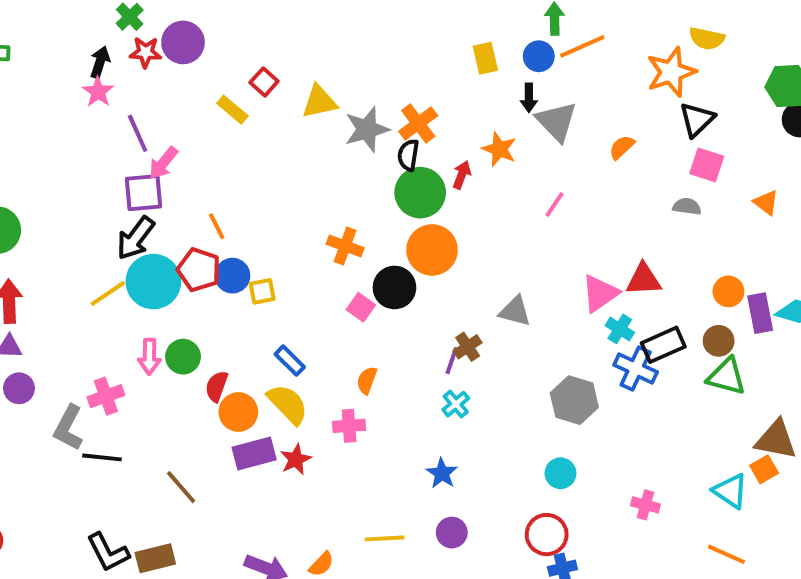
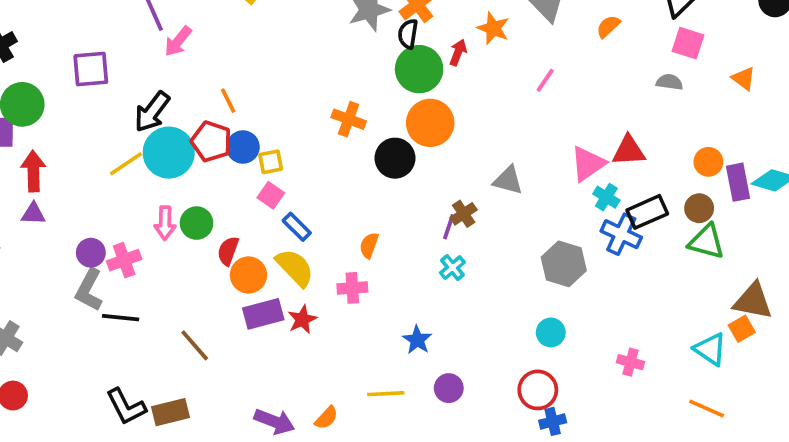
purple square: (143, 193) -> (91, 69), moved
pink square: (361, 307) -> (271, 195), moved
purple circle: (19, 388) -> (91, 253), moved
blue star: (442, 473) -> (417, 340), moved

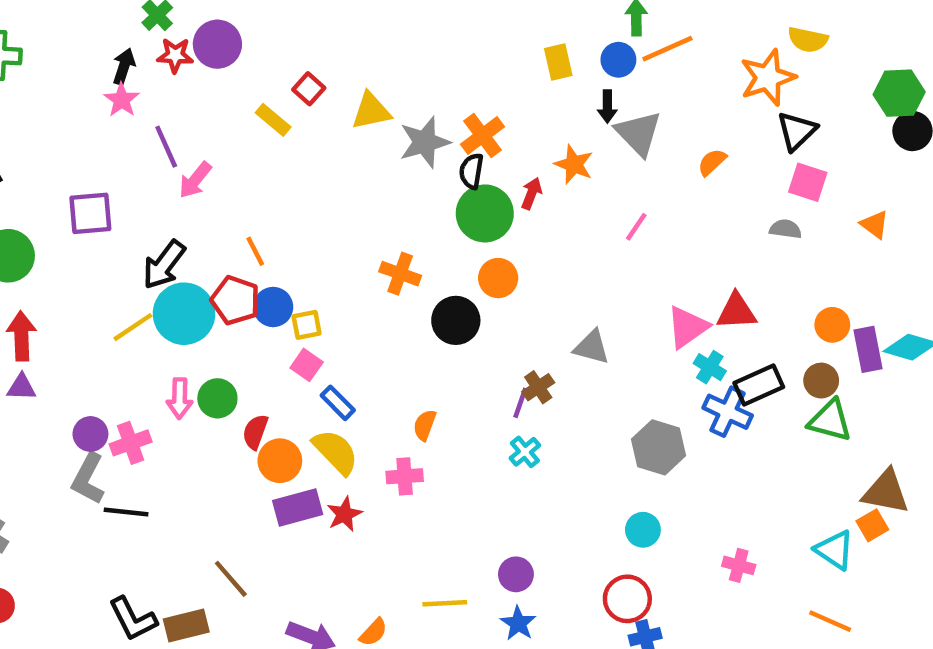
orange circle: (430, 123) -> (498, 278), size x0.7
blue star: (417, 340) -> (518, 623), moved
brown line: (195, 345) -> (231, 579), moved
purple circle: (449, 388) -> (516, 574), moved

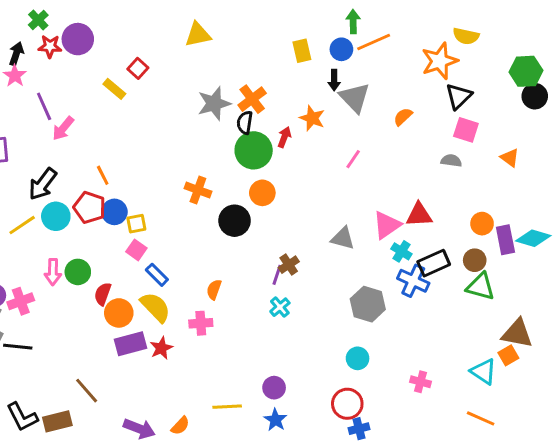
yellow triangle: (371, 111) -> (198, 35), moved
cyan circle: (184, 314) -> (56, 216), size x0.7
gray triangle: (592, 347) -> (343, 238), moved

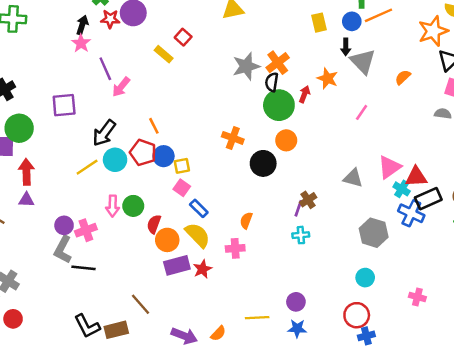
red triangle: (419, 215) -> (416, 177), moved
cyan cross: (280, 307) -> (301, 235), turned 35
blue star: (276, 420) -> (297, 329), turned -30

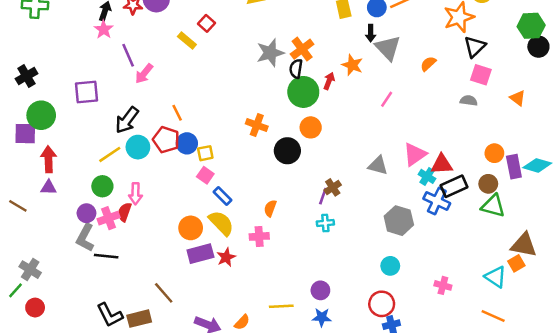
green circle: (133, 206) -> (102, 186), moved
red semicircle: (154, 224) -> (124, 212), moved

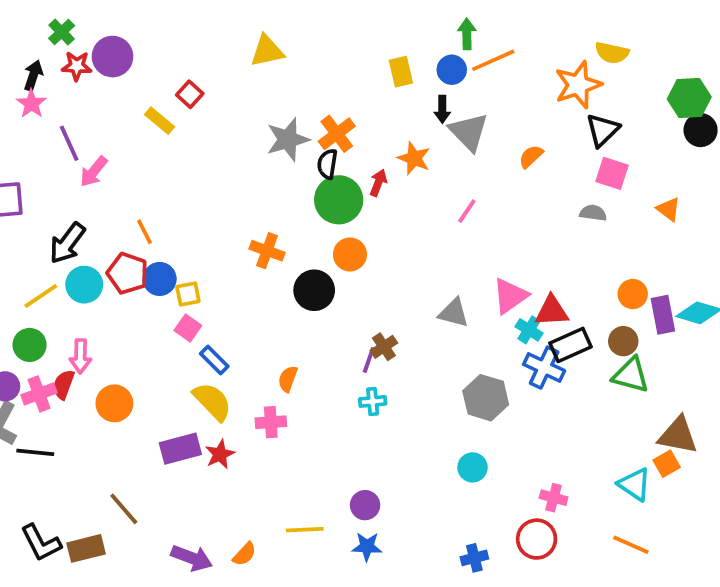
orange circle: (191, 228) -> (114, 403), moved
red circle: (382, 304) -> (537, 539), moved

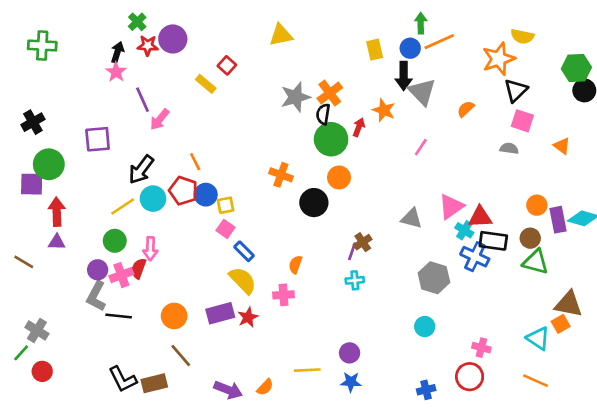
black arrow: (442, 109) -> (404, 76), size x1.5
black rectangle: (570, 345) -> (493, 241), turned 32
orange circle: (114, 403) -> (174, 316), moved

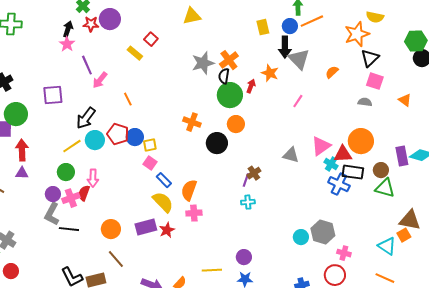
orange line: (195, 162) -> (128, 99), moved
orange circle: (537, 205) -> (361, 141), moved, size x1.6
orange semicircle: (295, 265) -> (189, 190), moved, size x1.5
gray hexagon: (434, 278) -> (323, 232), moved

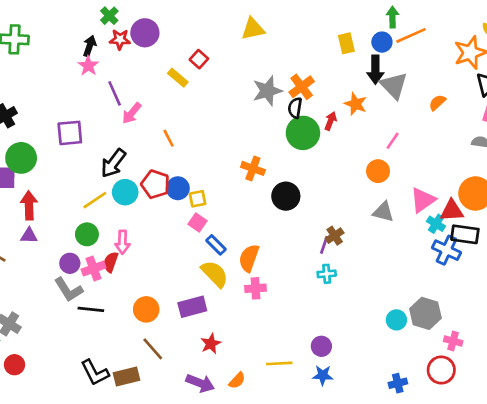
orange circle: (236, 124) -> (378, 171), moved
gray L-shape: (52, 214) -> (68, 290), turned -60
red star: (167, 230) -> (211, 344), moved

